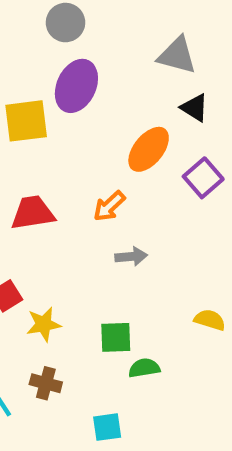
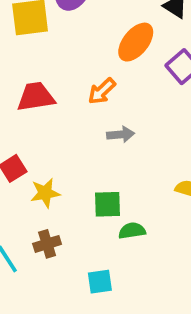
brown cross: (46, 383) -> (47, 244), turned -32

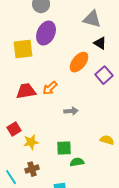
orange arrow: (102, 91) -> (50, 88), moved

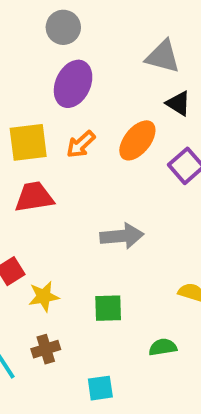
yellow square: (23, 49) -> (28, 142), moved
orange arrow: (50, 88) -> (81, 144), moved
gray arrow: (71, 111) -> (122, 236), size x1.5
green semicircle: (77, 162) -> (163, 347), moved

